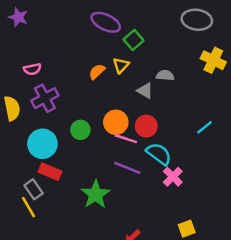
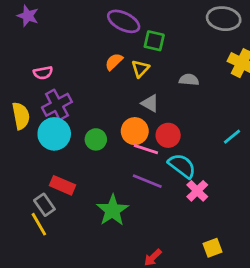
green square: (134, 40) -> (154, 41), turned -36
orange semicircle: (97, 72) -> (114, 62), moved
gray triangle: (145, 91) -> (150, 103), moved
cyan circle: (42, 144) -> (54, 134), moved

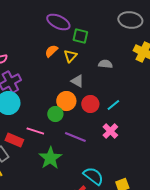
cyan line: (232, 137) -> (113, 105), moved
green circle: (96, 139) -> (55, 114), moved
pink line: (146, 149) -> (35, 131), moved
cyan semicircle: (182, 166) -> (93, 176), moved
pink cross: (197, 191) -> (110, 131), moved

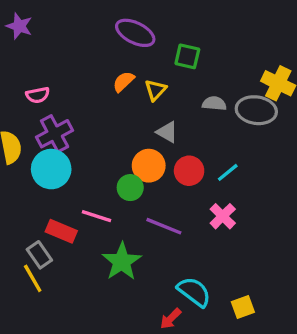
gray ellipse: (130, 20) -> (256, 110), moved
green square: (80, 36) -> (187, 56), moved

